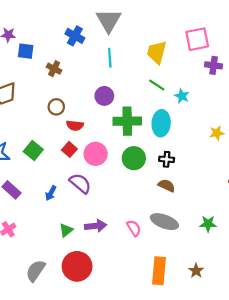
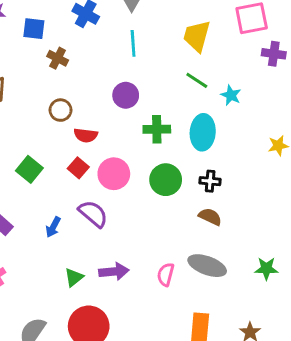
blue square: (26, 51) -> (34, 29), moved
green cross: (127, 121) -> (157, 129), size x0.7
pink semicircle: (134, 228) -> (166, 274), turned -133

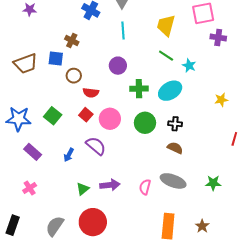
blue square: (34, 29) -> (56, 59), moved
cyan ellipse: (203, 132) -> (170, 91), turned 55

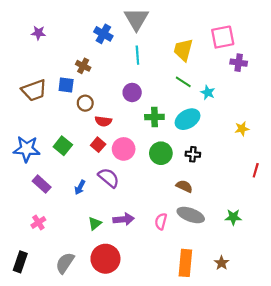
brown semicircle: (175, 148) -> (184, 186), moved

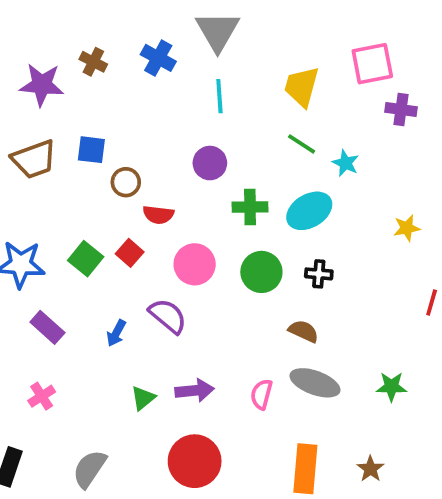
purple star: (38, 33) -> (42, 85), moved, size x1.6
brown cross: (83, 66) -> (93, 62), moved
red square: (98, 145) -> (130, 253), moved
red circle: (105, 259) -> (195, 461), moved

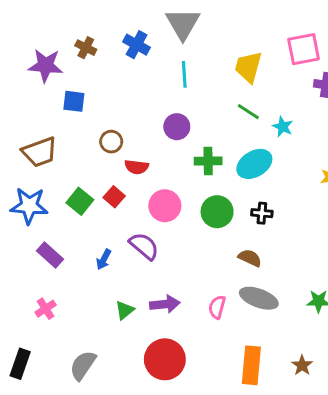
blue square: (91, 150) -> (74, 101), moved
brown trapezoid: (34, 159) -> (40, 152), moved

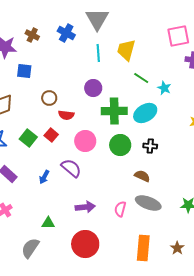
yellow trapezoid: (248, 67) -> (126, 50), moved
green cross: (208, 161) -> (114, 111), size x1.4
green triangle: (125, 310) -> (48, 223), moved, turned 40

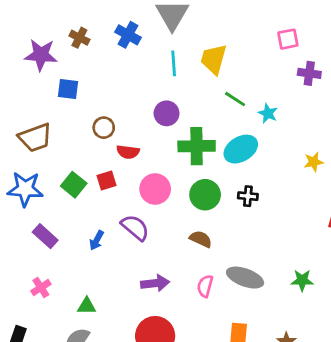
pink square: (178, 36) -> (288, 39), size x0.7
red square: (51, 135) -> (107, 180), turned 32
brown semicircle: (142, 176) -> (201, 239), moved
green triangle: (48, 223) -> (87, 306), moved

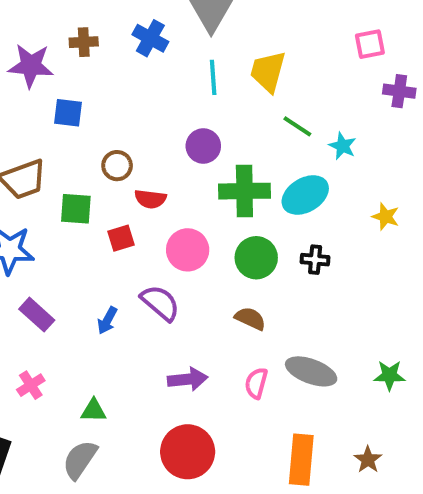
brown cross: (79, 38) -> (84, 42), turned -30
yellow star: (314, 162) -> (386, 217), moved, turned 30
green square: (74, 185) -> (76, 209), moved, turned -35

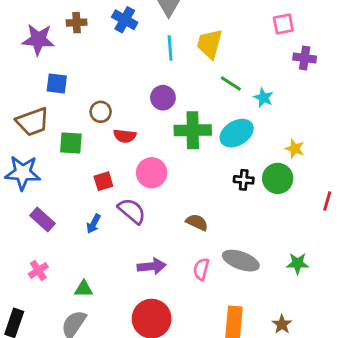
blue square: (68, 113) -> (57, 84), moved
red square: (121, 238) -> (103, 181), moved
green circle: (256, 258) -> (278, 178), moved

